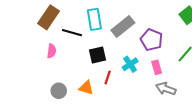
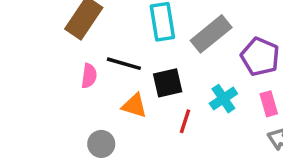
black line: (72, 33) -> (124, 64), moved
orange triangle: (86, 88) -> (134, 106), moved

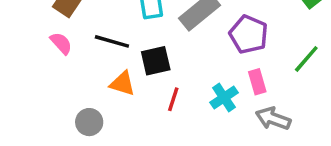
pink semicircle: (89, 76) -> (61, 43), moved, turned -50
cyan cross: (223, 99) -> (224, 98), moved

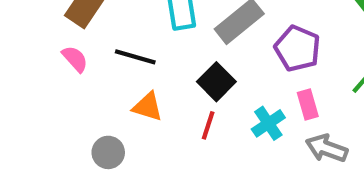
black square: (156, 61) -> (216, 82), moved, turned -32

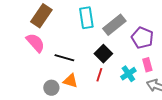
black line: (135, 57) -> (64, 58), moved
pink semicircle: (75, 59) -> (35, 43), size x1.5
orange triangle: (148, 107) -> (70, 81), moved

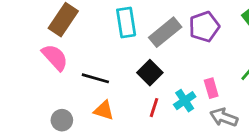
purple pentagon: (142, 38) -> (204, 27), moved, turned 30
red line: (99, 75) -> (154, 108), moved
gray circle: (51, 88) -> (62, 120), moved

